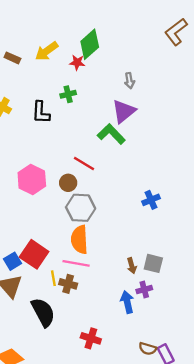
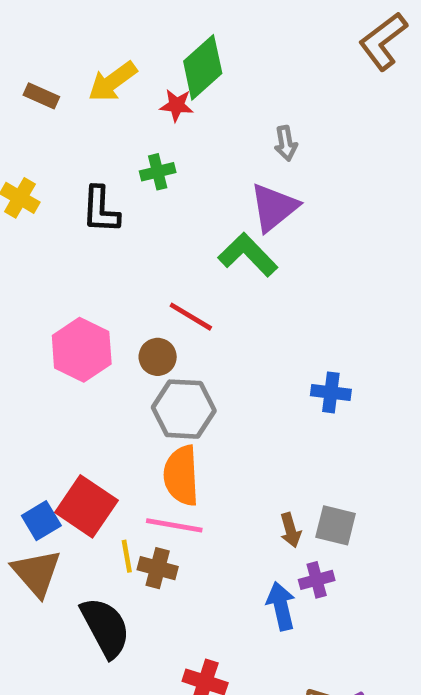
blue cross: (151, 200) -> (331, 392), turned 30

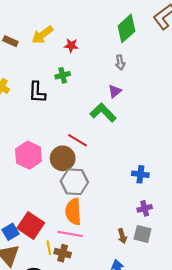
green diamond: (203, 67) -> (127, 28), moved
purple triangle: (274, 207) -> (115, 91), size x0.6
brown circle: (158, 357) -> (63, 158), size x1.5
purple cross: (317, 580) -> (145, 208), moved

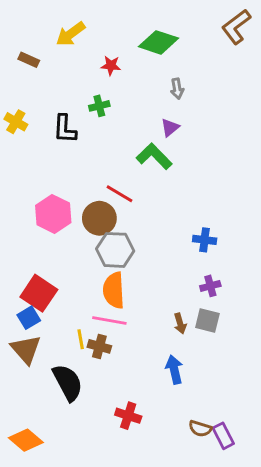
green diamond: (127, 28) -> (158, 42), moved, turned 60
yellow arrow: (42, 35) -> (71, 34), moved
red square: (31, 225) -> (39, 293), moved

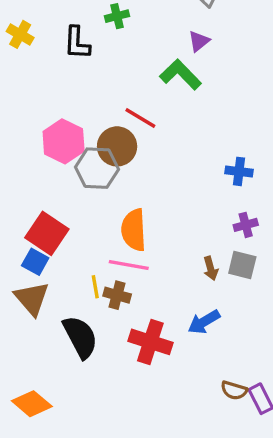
gray hexagon: (115, 250) -> (97, 168), moved
blue square: (29, 318) -> (35, 262), turned -30
blue arrow: (174, 370) -> (204, 322), turned -108
red cross: (128, 416) -> (150, 342), moved, size x1.4

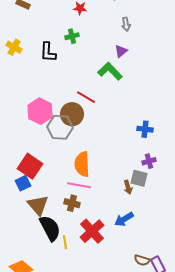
blue square: (35, 262) -> (23, 183), turned 35
gray square: (242, 265) -> (139, 178), moved
yellow line: (95, 287) -> (65, 242), moved
brown triangle: (32, 298) -> (38, 205), moved
red cross: (150, 342) -> (92, 231), turned 30

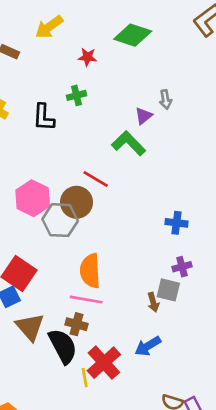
gray arrow: (126, 24) -> (166, 100), moved
black semicircle: (50, 228) -> (63, 346), moved
yellow line: (65, 242) -> (85, 378), moved

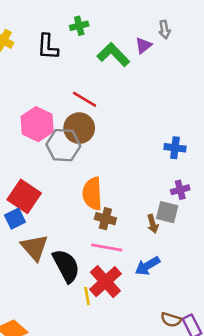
green L-shape: (129, 143) -> (113, 55), moved
red line: (96, 179) -> (84, 99), moved
pink line: (86, 300) -> (107, 247), moved
brown cross: (76, 324) -> (105, 219), moved

